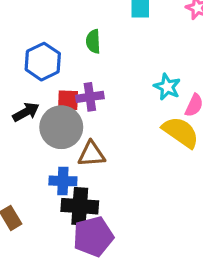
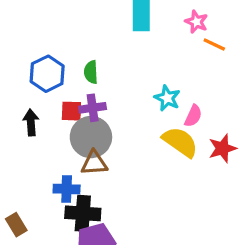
green semicircle: (93, 41) -> (91, 72), moved
black arrow: (26, 112) -> (31, 122), turned -65
gray circle: (61, 127) -> (91, 137), moved

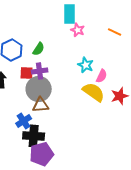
pink star: (196, 22) -> (78, 30), moved
green semicircle: (91, 72) -> (39, 49), turned -144
blue cross: (67, 189) -> (24, 121), turned -35

